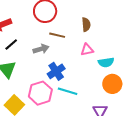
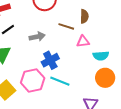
brown line: (57, 35) -> (66, 26), moved

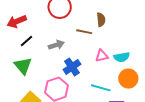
pink triangle: (83, 41) -> (102, 56), moved
cyan line: (60, 81) -> (101, 88), moved

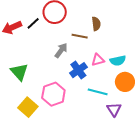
black line: (26, 41) -> (33, 23), moved
gray arrow: (56, 45) -> (61, 50), moved, turned -35
blue cross: (72, 67) -> (78, 70), moved

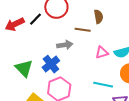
gray arrow: (61, 50) -> (65, 45), turned 49
blue cross: (78, 70) -> (51, 64), moved

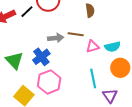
brown line: (83, 30) -> (76, 34), moved
cyan line: (103, 85) -> (93, 78), turned 66

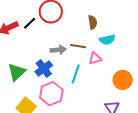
cyan semicircle: (113, 47) -> (107, 40), moved
green triangle: (14, 60) -> (17, 72), turned 30
cyan line: (93, 78) -> (76, 74), moved, turned 30

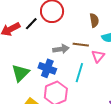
pink triangle: (95, 58) -> (98, 56), turned -32
blue cross: (44, 69) -> (47, 68), turned -30

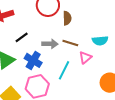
brown semicircle: (94, 20) -> (67, 18), moved
black line: (31, 24) -> (22, 37), moved

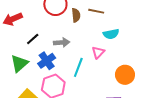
brown line: (70, 43) -> (96, 11), moved
blue cross: (33, 60) -> (47, 61), turned 30

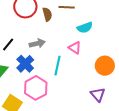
pink triangle: (98, 52) -> (75, 48), turned -32

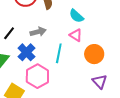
cyan semicircle: (85, 28) -> (76, 16), moved, turned 63
orange circle: (105, 66) -> (94, 54), moved

